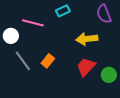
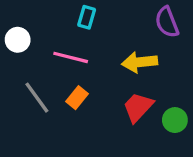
cyan rectangle: (63, 11) -> (87, 17), moved, turned -48
pink line: (33, 23) -> (71, 57), moved
white circle: (11, 36) -> (18, 40), moved

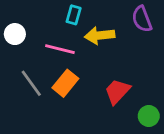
yellow arrow: (140, 62) -> (100, 35), moved
orange rectangle: (77, 98) -> (65, 83), size x1.4
green circle: (175, 120) -> (149, 116), moved

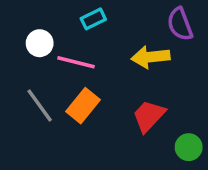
cyan rectangle: (74, 15) -> (93, 19), turned 48
white circle: (15, 34) -> (40, 43), moved
yellow arrow: (100, 35) -> (151, 57), moved

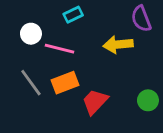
orange rectangle: (83, 106) -> (65, 83), turned 30
red trapezoid: (149, 116) -> (95, 102), moved
green circle: (189, 147) -> (148, 100), moved

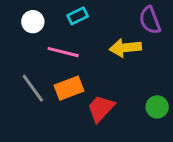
white circle: (31, 34) -> (33, 22), moved

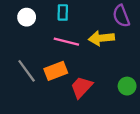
cyan rectangle: (78, 16) -> (63, 12), turned -63
pink line: (63, 52) -> (66, 42), moved

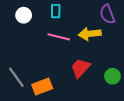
gray line: (27, 71) -> (16, 77), moved
orange rectangle: (56, 71) -> (42, 87), moved
red trapezoid: (82, 87) -> (80, 68), moved

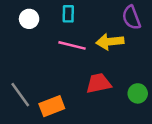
red trapezoid: (80, 68) -> (99, 83), turned 35

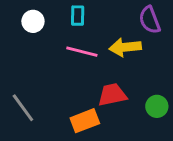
orange rectangle: (52, 106) -> (85, 121), moved

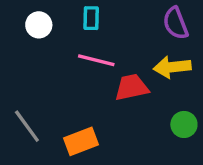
yellow arrow: (125, 47) -> (172, 67), moved
red trapezoid: (112, 95) -> (132, 87), moved
orange rectangle: (85, 121) -> (81, 141), moved

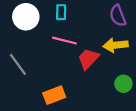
white circle: (39, 25) -> (26, 17), size x1.5
red trapezoid: (132, 87) -> (88, 59), turned -35
gray line: (27, 126) -> (18, 64), moved

